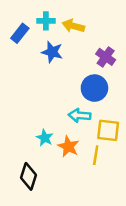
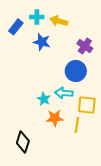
cyan star: (45, 138) -> (44, 99), moved
orange star: (68, 147) -> (55, 118), turned -30

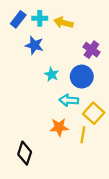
blue rectangle: (16, 27) -> (18, 19), moved
blue star: (42, 42) -> (34, 45), moved
cyan star: (44, 99) -> (52, 74), moved
yellow square: (87, 105) -> (94, 113), turned 36

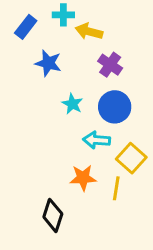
cyan cross: (40, 18) -> (63, 15), moved
purple cross: (91, 50) -> (110, 65), moved
black diamond: (25, 153) -> (53, 215), moved

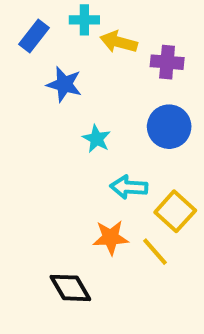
purple cross: (110, 65) -> (167, 62), moved, turned -30
blue circle: (115, 107) -> (169, 127), moved
yellow line: (116, 188) -> (155, 252), turned -50
black diamond: (53, 215) -> (70, 288), turned -48

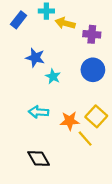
blue star: (64, 84) -> (35, 58), moved
cyan arrow: (129, 187) -> (39, 112), moved
orange star: (111, 238) -> (70, 121), moved

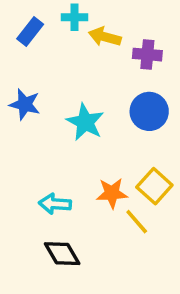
blue star: (35, 58) -> (25, 104), moved
cyan star: (53, 76) -> (85, 122), size x1.5
cyan arrow: (39, 112) -> (55, 204), moved

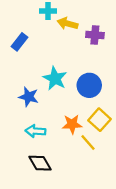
blue rectangle: (30, 31) -> (19, 42), moved
blue star: (25, 104) -> (29, 97), moved
blue circle: (149, 111) -> (89, 85), moved

